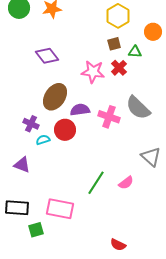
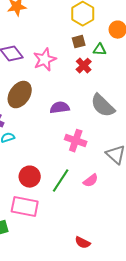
pink star: (93, 72) -> (45, 60), moved, turned -30
purple semicircle: (80, 110) -> (60, 108), moved
pink cross: (109, 117) -> (76, 141), moved
red circle: (65, 130) -> (30, 177), moved

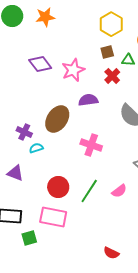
brown ellipse: (20, 95) -> (57, 119), moved
purple semicircle: (60, 108) -> (88, 100), moved
pink cross: (76, 141) -> (91, 145), moved

